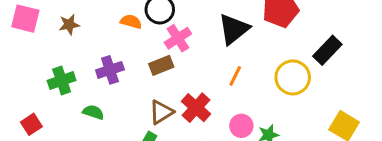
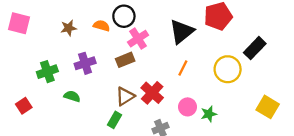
brown star: (69, 25) -> (69, 28), moved

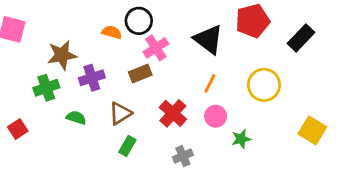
brown star: (69, 28) -> (62, 55), moved, size x1.5
black triangle: (182, 32) -> (208, 39), turned -44
black rectangle: (255, 48) -> (301, 38), moved
brown triangle: (125, 96) -> (120, 113), moved
pink circle: (188, 107) -> (216, 116), moved

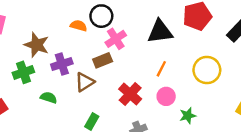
black triangle: (208, 39) -> (160, 32), turned -44
brown star: (62, 55) -> (37, 45), turned 30
brown triangle: (120, 113) -> (85, 82), moved

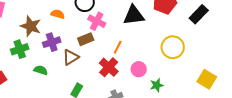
orange semicircle: (79, 26) -> (58, 14), moved
pink cross: (116, 39) -> (97, 21), turned -30
orange line: (161, 69) -> (118, 47), moved

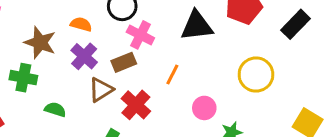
purple cross: (52, 42) -> (84, 56), moved, turned -30
green cross: (20, 49) -> (23, 78), turned 30
red cross: (109, 67) -> (136, 105), moved

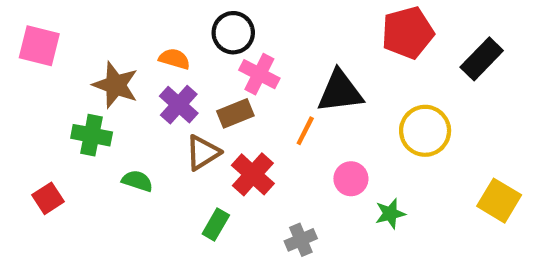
black triangle: (197, 26) -> (340, 92), moved

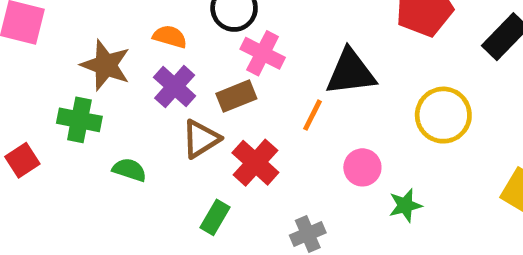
red square: (48, 198) -> (22, 160), moved

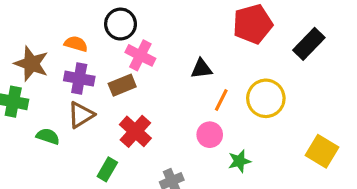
black triangle: (351, 72) -> (201, 69), size x0.6
purple cross: (175, 87) -> (79, 79), turned -32
orange line: (313, 115) -> (221, 100), moved
brown triangle: (201, 139) -> (81, 115), moved

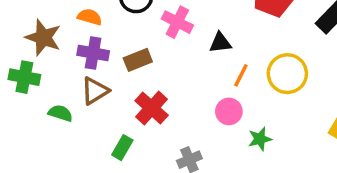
pink cross: (140, 55) -> (177, 22), moved

